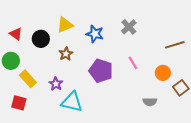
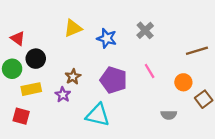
black circle: (41, 39) -> (36, 59), moved
brown star: (66, 54) -> (73, 77), moved
yellow rectangle: (28, 79) -> (31, 89), turned -60
cyan triangle: (72, 102) -> (98, 115), moved

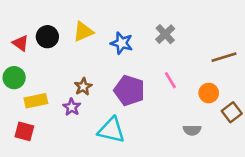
black circle: (36, 59) -> (47, 37), moved

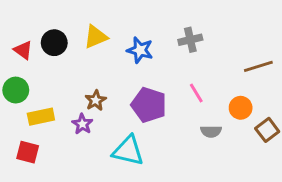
gray cross: (165, 34) -> (190, 40), turned 30
gray semicircle: (192, 130) -> (211, 131), moved

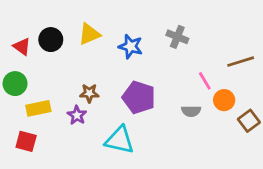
gray cross: (190, 40) -> (177, 37), turned 35
pink line: (196, 93) -> (205, 81), moved
brown star: (96, 100) -> (89, 93), turned 30
gray semicircle: (211, 131) -> (191, 111), moved

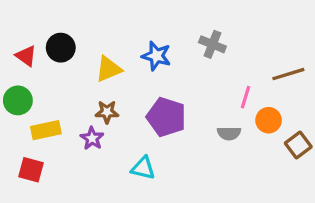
yellow triangle: (89, 34) -> (109, 69), moved
pink line: (205, 81) -> (245, 97), turned 48
cyan triangle: (120, 140) -> (143, 168), size x0.7

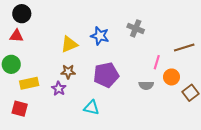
black circle: (61, 48) -> (22, 14), moved
red triangle: (26, 56) -> (16, 36), turned -32
purple pentagon: (166, 117) -> (106, 75), turned -30

